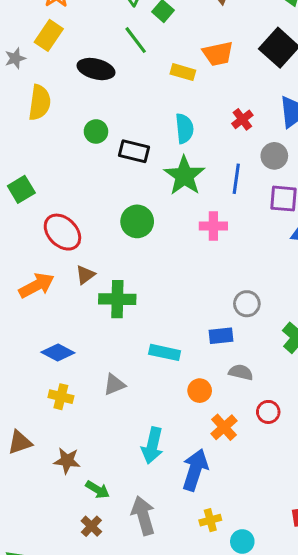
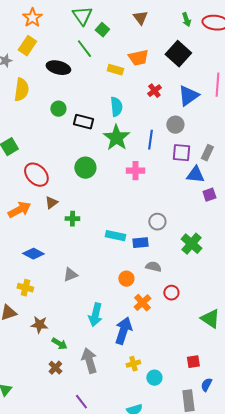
red cross: (242, 119) -> (154, 91), moved
green cross: (117, 299) -> (72, 219), size x0.6
cyan rectangle: (165, 352) -> (115, 236), moved
yellow cross: (61, 397) -> (25, 288), moved

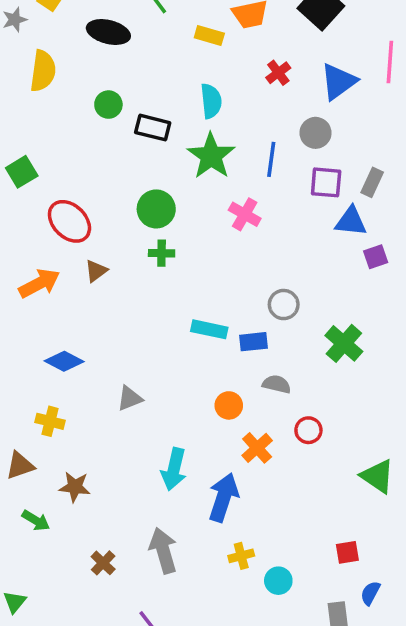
pink cross: (135, 171) -> (245, 214), turned 30
green cross: (72, 219) -> (162, 253), moved
green arrow: (59, 344) -> (36, 520), moved

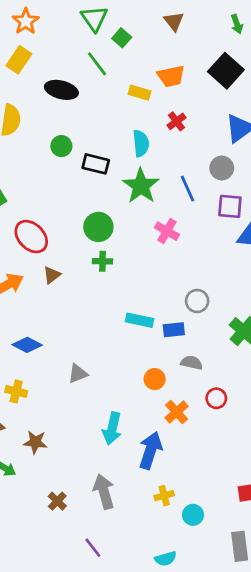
red cross: (278, 73) -> (177, 121), moved
blue line: (271, 159) -> (188, 189), turned -32

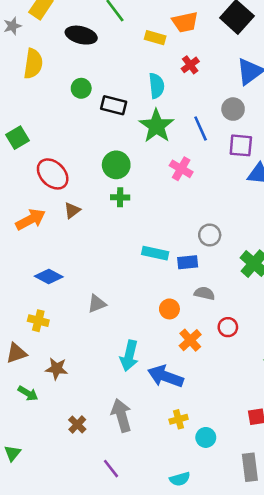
blue arrow: (150, 450) -> (166, 376), turned -88

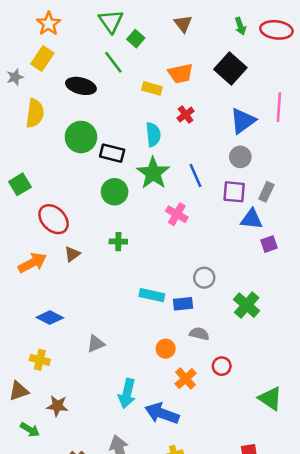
green circle: (81, 88) -> (81, 137), size x1.6
gray circle: (233, 109) -> (240, 157), moved
green circle: (116, 165) -> (115, 192), moved

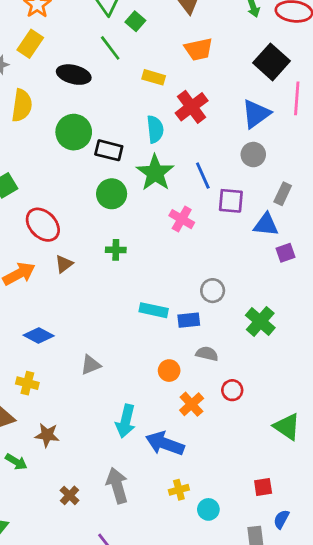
black square: (230, 68) -> (272, 62), moved
orange trapezoid: (181, 73) -> (199, 49), moved
red cross: (186, 115) -> (192, 107), size x1.6
purple square: (234, 192) -> (231, 201), moved

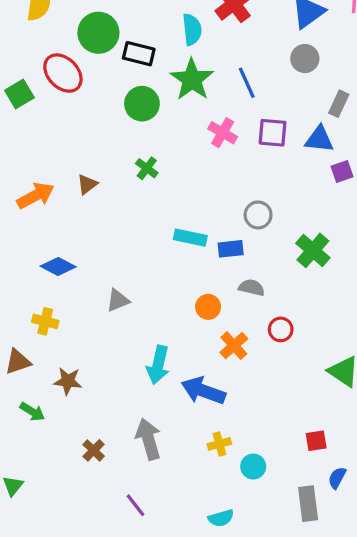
purple square: (231, 201) -> (273, 133), moved
red ellipse: (43, 225) -> (63, 73), moved
green cross: (116, 250) -> (147, 168), turned 36

